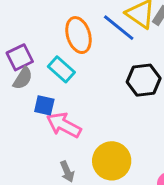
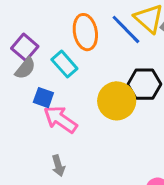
purple square: (20, 57) -> (25, 47), turned -30
yellow circle: (112, 161) -> (117, 101), moved

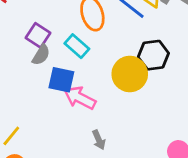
blue square: (43, 98) -> (61, 80), size x1.4
gray arrow: (58, 166) -> (99, 140), moved

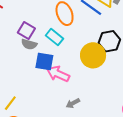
gray semicircle: (41, 55) -> (29, 44), turned 77
gray arrow: (99, 140) -> (73, 103), turned 88

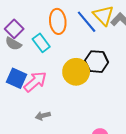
blue square: (44, 62) -> (16, 78), moved
pink arrow: (58, 74) -> (35, 82), turned 100

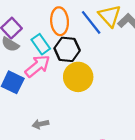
black hexagon: (97, 62) -> (67, 49), moved
pink arrow: (35, 82) -> (37, 66), moved

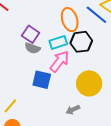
cyan rectangle: (41, 44) -> (58, 42), turned -60
yellow circle: (78, 77) -> (89, 83), moved

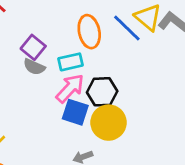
black hexagon: (81, 42) -> (102, 92), moved
blue square: (42, 80) -> (75, 112), moved

